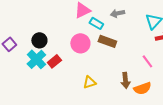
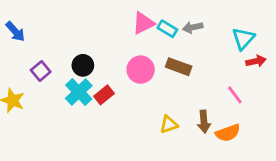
cyan rectangle: (96, 23) -> (167, 29), moved
yellow triangle: (89, 82) -> (169, 124), moved

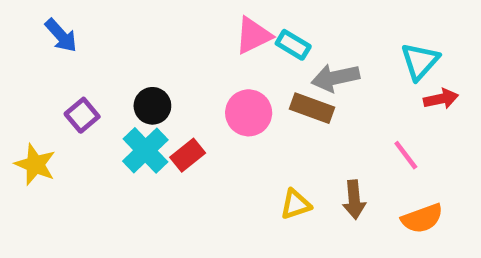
gray arrow: (193, 27) -> (335, 78), moved, size x1.4
blue arrow: (15, 32) -> (61, 35), moved
orange semicircle: (228, 133) -> (422, 218), moved

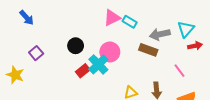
gray arrow: (335, 78) -> (160, 34), moved
black circle: (152, 106) -> (76, 46), moved
brown rectangle: (312, 108) -> (148, 50), moved
cyan cross: (145, 150) -> (98, 64), moved

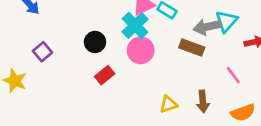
cyan triangle: (186, 29) -> (226, 21), moved
cyan cross: (98, 64) -> (135, 25), moved

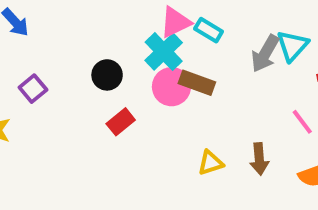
gray arrow: (207, 27) -> (265, 53), turned -48
brown rectangle: (192, 48) -> (197, 83), moved

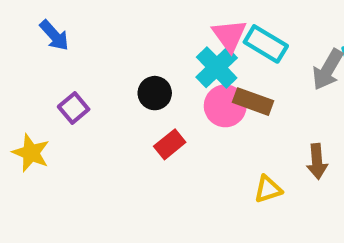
pink triangle: (175, 22) -> (229, 35), turned -40
cyan rectangle: (209, 30) -> (266, 44), size x1.4
brown arrow: (259, 159) -> (317, 161), moved

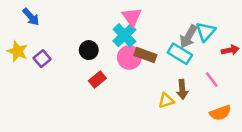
cyan rectangle: (266, 44) -> (180, 54), moved
yellow star: (31, 153) -> (17, 51), moved
yellow triangle: (268, 189) -> (166, 100), moved

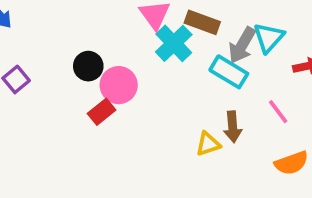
cyan cross: (124, 35) -> (174, 43), moved
brown rectangle: (145, 55) -> (202, 22), moved
pink circle: (129, 57) -> (119, 85), moved

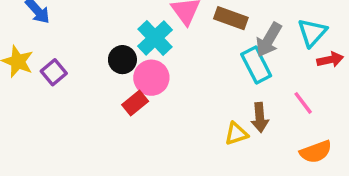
cyan triangle: (269, 38) -> (312, 33), moved
cyan cross: (174, 43) -> (155, 38), moved
cyan rectangle: (229, 72) -> (256, 65), turned 32

